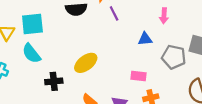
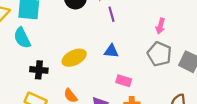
blue triangle: (145, 39) -> (111, 51), moved
gray pentagon: (174, 57) -> (159, 54), moved

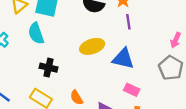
blue triangle: (111, 51) -> (123, 59), size x1.5
yellow ellipse: (74, 58) -> (92, 46), moved

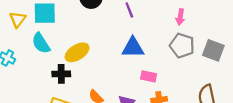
yellow ellipse: (92, 46) -> (77, 52), moved

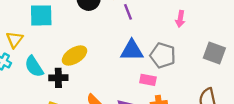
yellow triangle: (18, 19) -> (15, 40), moved
cyan semicircle: (41, 43) -> (34, 66), moved
gray pentagon: (182, 46) -> (163, 55), moved

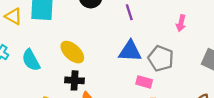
yellow triangle: (15, 40) -> (13, 16), moved, turned -42
yellow ellipse: (74, 55) -> (72, 52), turned 70
black cross: (58, 78) -> (75, 80), moved

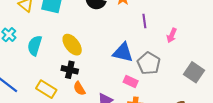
purple line: (129, 12) -> (144, 21), moved
cyan semicircle: (31, 60) -> (35, 46), turned 36

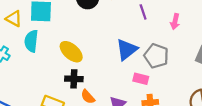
cyan semicircle: (35, 46) -> (31, 41), moved
blue triangle: (123, 52) -> (127, 50), turned -40

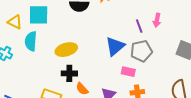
purple line: (143, 12) -> (139, 26), moved
yellow ellipse: (71, 52) -> (66, 50), turned -55
gray pentagon: (156, 56) -> (141, 51), turned -30

